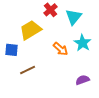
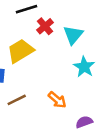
orange arrow: (61, 49) -> (57, 100), moved
purple semicircle: (83, 80) -> (84, 122), moved

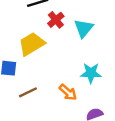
cyan star: (84, 67) -> (91, 73), moved, turned -30

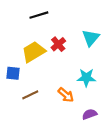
red cross: (56, 20) -> (58, 44), moved
cyan triangle: (84, 28) -> (91, 38), moved

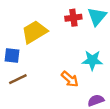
red cross: (58, 44) -> (73, 18), moved, turned 32
brown line: (30, 95) -> (18, 79), moved

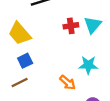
yellow trapezoid: (34, 32) -> (20, 33), moved, turned -100
blue square: (12, 55) -> (25, 61), moved, turned -32

